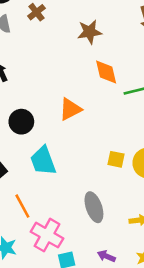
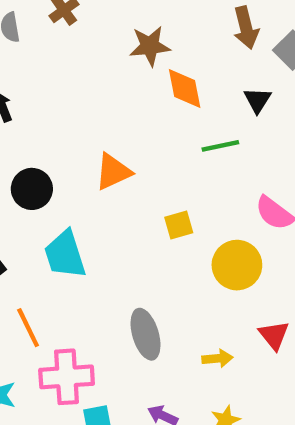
orange diamond: (106, 72) -> (185, 89), moved
yellow square: (116, 159) -> (179, 225), moved, turned -30
pink cross: (47, 235) -> (67, 377), turned -36

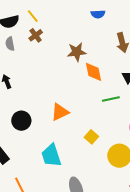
yellow square: (179, 225) -> (91, 137), turned -32
cyan trapezoid: (65, 255) -> (51, 155), moved

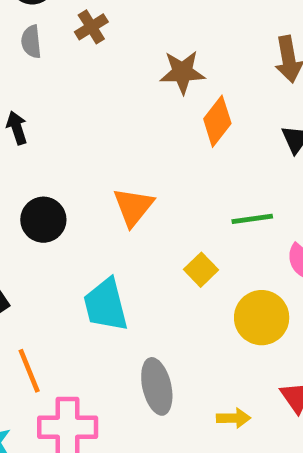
orange diamond: (93, 72) -> (217, 121), turned 45
green line: (111, 99) -> (252, 219), moved
orange triangle: (60, 112) -> (133, 207), turned -30

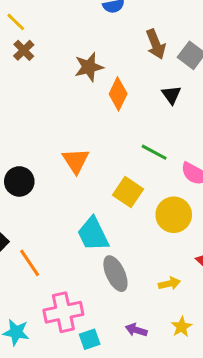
green line: (252, 219) -> (154, 152), turned 48
yellow square: (201, 270) -> (128, 192), size x1.4
cyan trapezoid: (106, 305) -> (93, 234), moved
orange line: (29, 371) -> (30, 263), moved

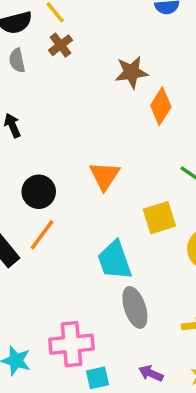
yellow square: (128, 192) -> (159, 218), turned 32
orange line: (30, 263) -> (42, 235), moved, turned 64

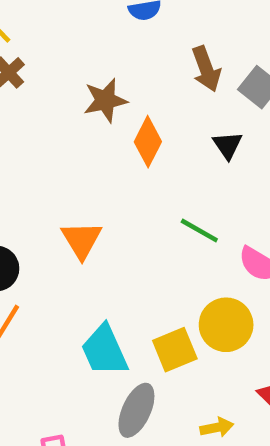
yellow square: (159, 218) -> (175, 350), moved
gray ellipse: (135, 307) -> (136, 410), turned 48

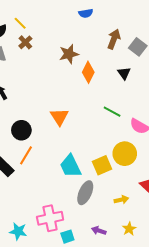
brown arrow: (206, 69) -> (114, 39), turned -138

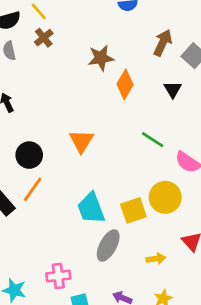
pink cross: (50, 218) -> (58, 276), size x0.7

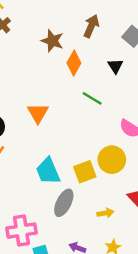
brown arrow: (163, 43) -> (91, 26), moved
brown star: (101, 58) -> (52, 41), turned 30
green line: (153, 140) -> (92, 98), moved
pink cross: (58, 276) -> (22, 231), size x1.4

